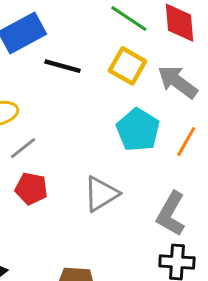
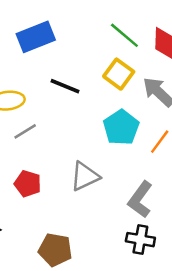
black line: (62, 66) -> (65, 86), moved
red pentagon: (31, 189) -> (28, 184), moved

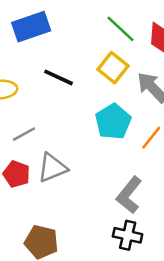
gray line: (25, 131) -> (24, 134), moved
gray triangle: (85, 176) -> (52, 168), moved

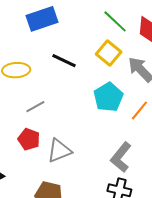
gray triangle: (52, 168) -> (59, 151), moved

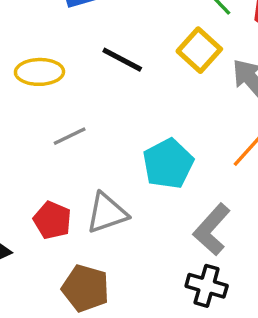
cyan pentagon: (108, 97) -> (168, 164), moved
red pentagon: (29, 139) -> (52, 220), moved

